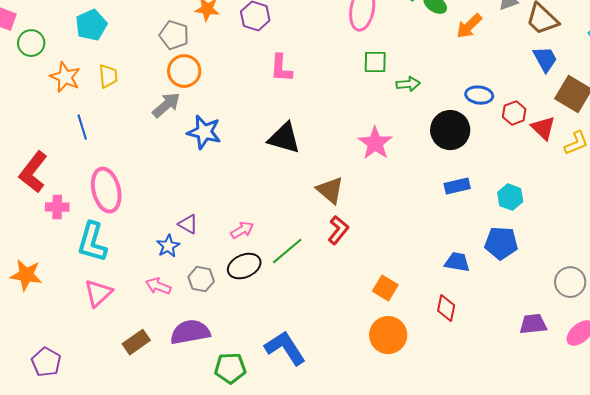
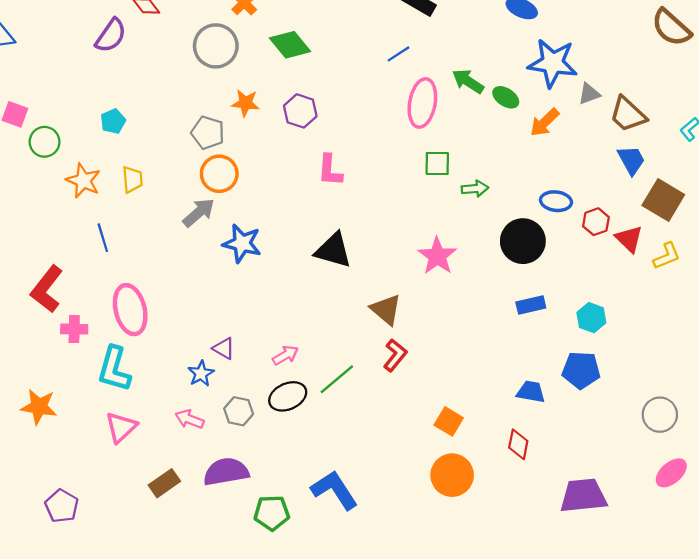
cyan pentagon: (91, 25) -> (113, 121), size x0.7
purple trapezoid: (533, 324) -> (583, 496), moved, size x1.5

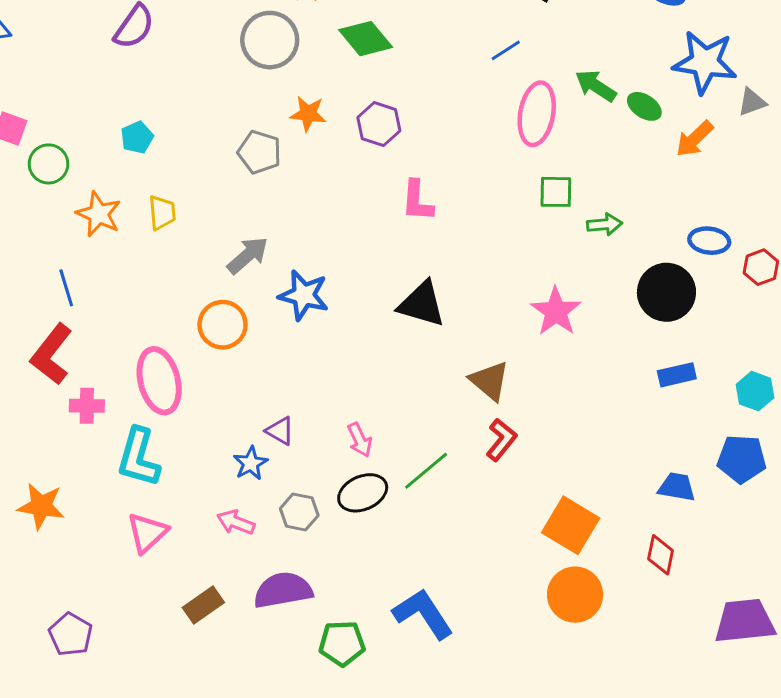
orange circle: (219, 174) -> (223, 325), moved
blue line: (103, 238) -> (66, 288), moved
pink arrow: (285, 355) -> (360, 440), turned 95
orange square: (449, 421) -> (571, 525), size x1.5

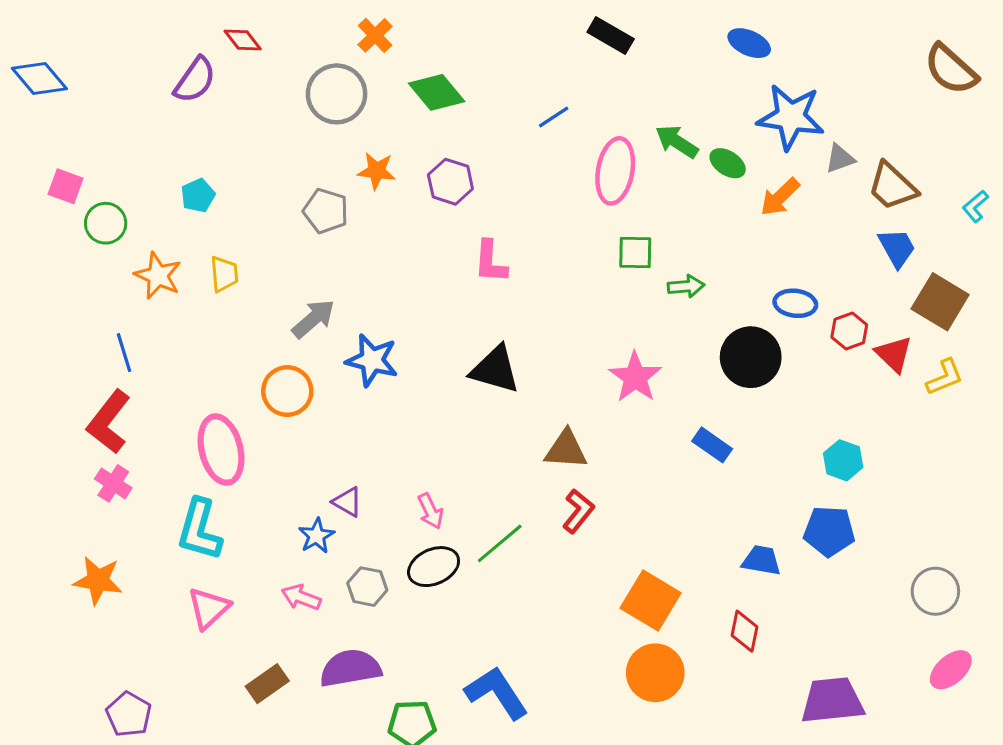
blue line: (506, 50) -> (554, 117), moved
blue rectangle: (677, 375) -> (712, 445), moved, turned 48
brown triangle: (489, 381) -> (566, 450), turned -36
pink cross: (87, 406) -> (113, 483), moved, turned 32

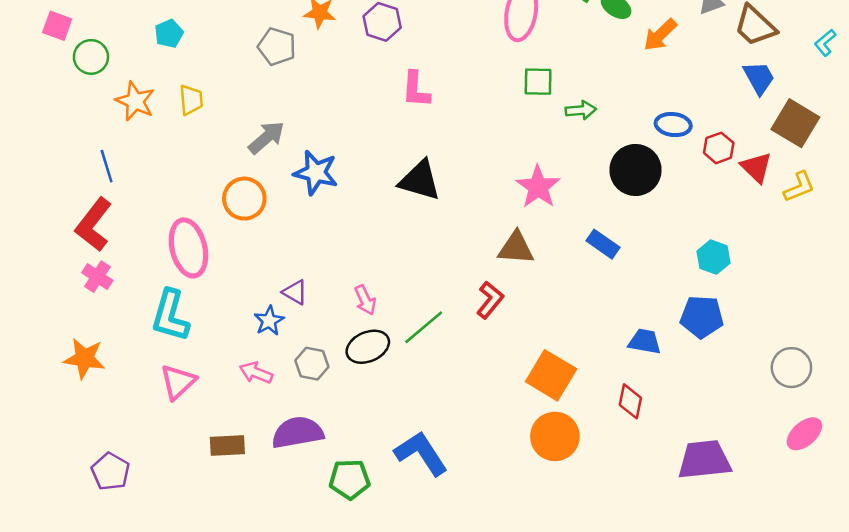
brown triangle: (566, 450) -> (516, 248), moved
brown rectangle: (267, 684) -> (227, 446), turned 32

